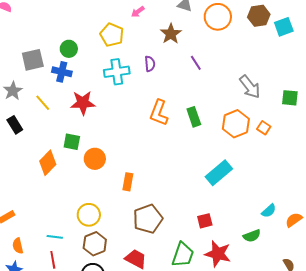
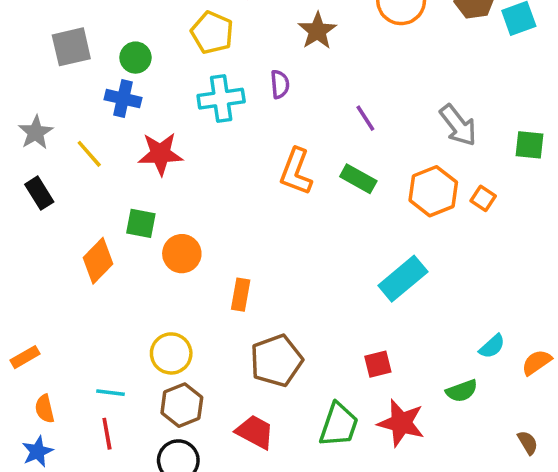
gray square: (33, 60) -> (71, 47), moved
purple line: (196, 63) -> (365, 118), moved
green rectangle: (194, 117) -> (358, 179), turned -42

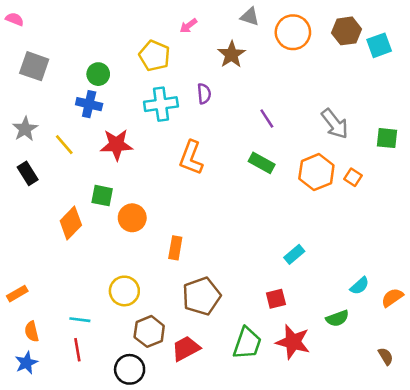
gray square: (71, 47) -> (34, 66), moved, turned 32
orange L-shape: (296, 172) -> (191, 158), moved
cyan rectangle: (403, 279) -> (294, 254), moved, size x0.6
brown hexagon: (182, 405) -> (149, 331), moved
red trapezoid: (255, 432) -> (186, 348), turned -56

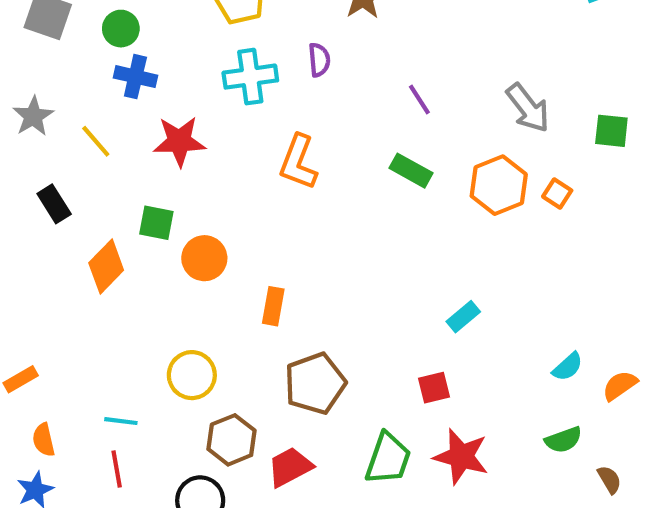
green circle: (98, 74) -> (121, 29), moved
black rectangle: (28, 173) -> (54, 204), moved
green semicircle: (337, 318) -> (563, 440), moved

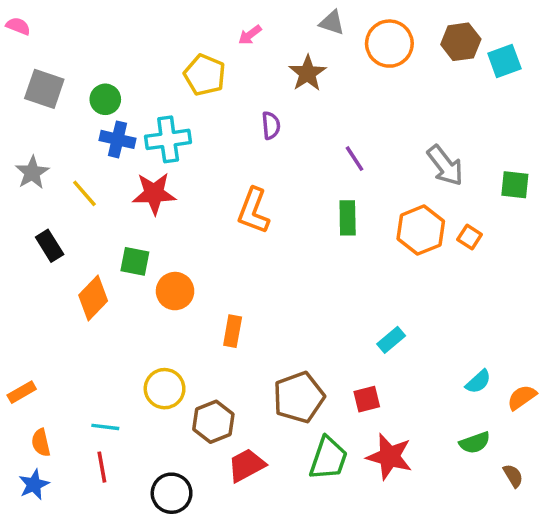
cyan cross: (250, 77) -> (168, 139), moved
green rectangle: (411, 171) -> (348, 218), turned 60
brown pentagon: (315, 383) -> (299, 397), moved
brown hexagon: (231, 440) -> (213, 422), moved

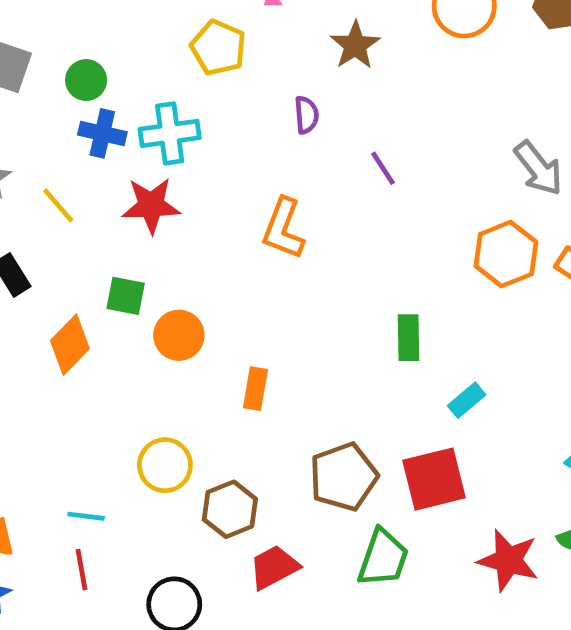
purple line: (355, 159) -> (383, 168), moved
green rectangle: (348, 218) -> (409, 338), moved
red square: (367, 399) -> (434, 479), size x1.8
red star: (389, 457) -> (508, 560), moved

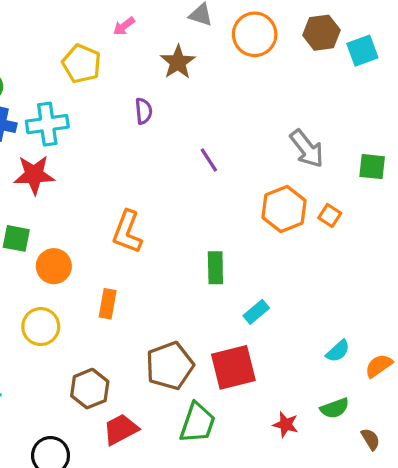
purple line: (383, 168) -> (209, 160), moved
orange L-shape: (283, 229) -> (127, 232), moved
yellow circle: (165, 465) -> (41, 327), moved
red star: (508, 560) -> (286, 425), size x0.6

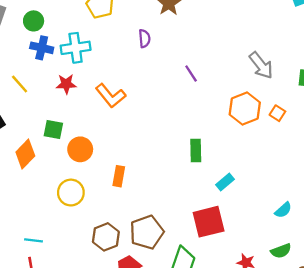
red star: (34, 175) -> (66, 84), size x0.7
orange L-shape: (127, 232) -> (111, 96), moved, turned -60
brown pentagon: (170, 366) -> (147, 232), moved

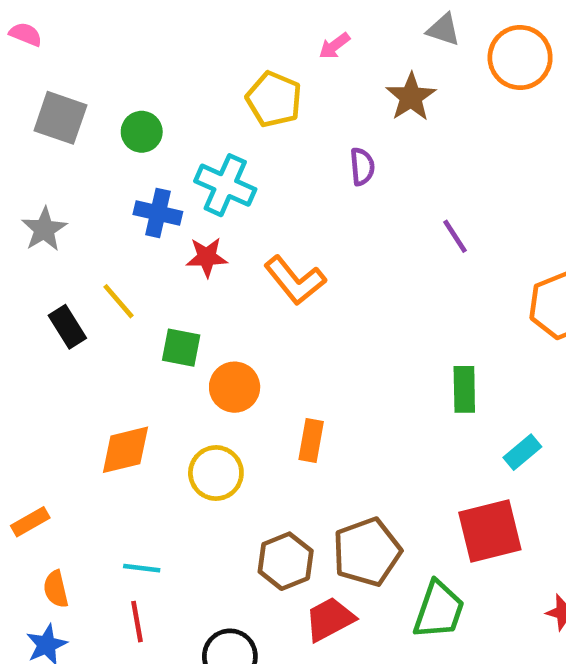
blue cross: (42, 48) -> (158, 213), moved
cyan cross: (76, 48) -> (225, 185), turned 32
yellow line: (20, 84) -> (118, 301), moved
orange diamond: (25, 154) -> (125, 450), moved, turned 32

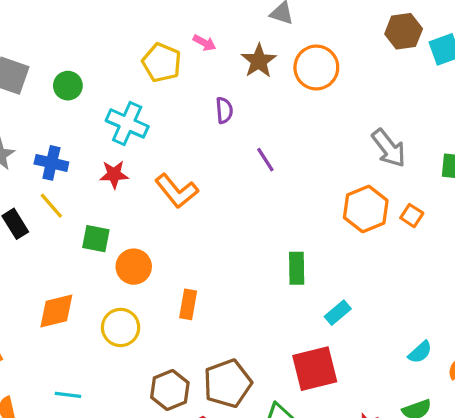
pink arrow: (334, 46) -> (204, 43), moved, turned -115
orange circle: (520, 57) -> (316, 67), moved
blue cross: (158, 213) -> (51, 163), moved
purple line: (455, 236) -> (265, 160), moved

